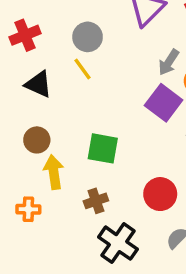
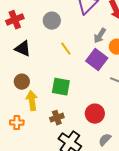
yellow line: (82, 69) -> (66, 49), moved

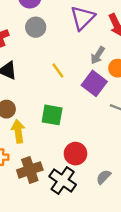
gray circle: (52, 21) -> (36, 27), moved
red circle: (95, 114) -> (75, 154), moved
brown cross: (57, 118) -> (30, 170), moved, size x1.5

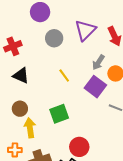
gray circle: (36, 27) -> (54, 38), moved
green square: (52, 115) -> (59, 114), turned -30

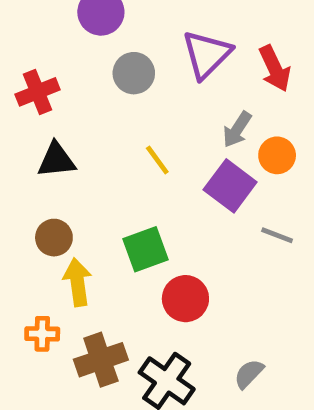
black triangle: (21, 75) -> (56, 160), turned -30
red circle: (79, 147) -> (185, 299), moved

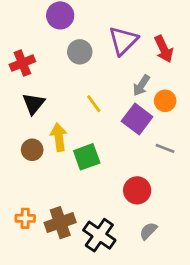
black triangle: (56, 160) -> (34, 104), turned -45
yellow arrow: (77, 282) -> (59, 137), moved
red circle: (185, 299) -> (137, 190), moved
orange cross: (42, 334) -> (25, 218), moved

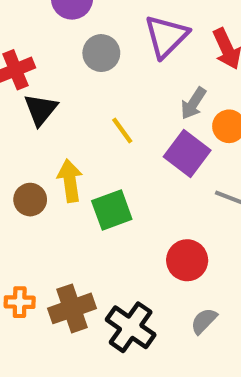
black triangle: (34, 104) -> (41, 110), moved

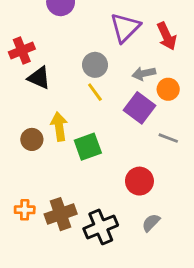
gray circle: (101, 53) -> (95, 65), moved
gray arrow: (193, 103) -> (144, 73), turned 45
black triangle: (41, 110) -> (39, 78), turned -45
black cross: (131, 327) -> (101, 227), turned 32

